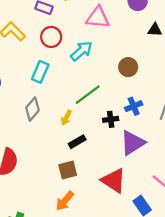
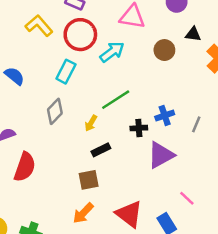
red circle: (51, 37) -> (80, 35), size x1.4
brown circle: (128, 67) -> (164, 50), moved
red triangle: (114, 180) -> (129, 214), moved

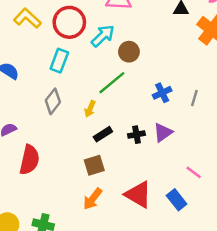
brown circle: (164, 50) -> (129, 52), moved
black cross: (139, 128) -> (136, 135), moved
purple triangle: (161, 155) -> (163, 132), size x0.7

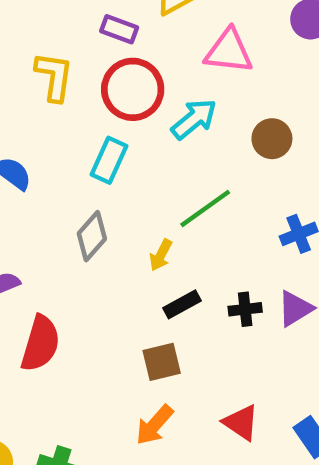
yellow L-shape: (27, 18) -> (54, 77), turned 52
brown circle: (129, 52) -> (272, 139), moved
red triangle: (138, 195) -> (241, 422), size x0.7

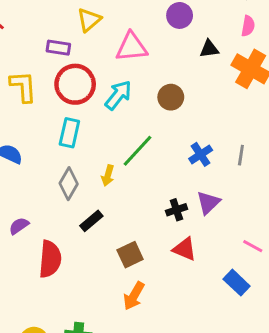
yellow arrow: (161, 255) -> (108, 175), moved
black rectangle: (182, 304) -> (91, 221), moved
red triangle: (241, 422) -> (185, 249), moved

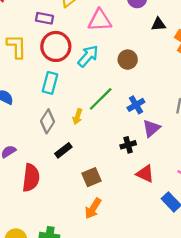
blue cross: (201, 154) -> (136, 105), moved
purple triangle: (208, 203) -> (151, 128), moved
red triangle: (185, 249) -> (145, 174), moved

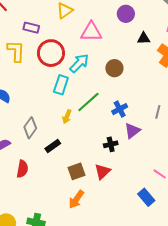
purple rectangle: (44, 18) -> (31, 28), moved
cyan rectangle: (50, 83) -> (61, 85), moved
gray diamond: (48, 121) -> (30, 128), moved
red triangle: (145, 174) -> (103, 172), moved, turned 48
red semicircle: (31, 178) -> (22, 169), size x0.7

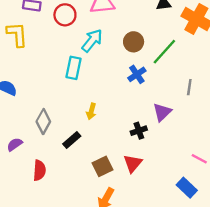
red circle: (51, 53) -> (65, 15), moved, size x0.7
green line: (88, 102) -> (164, 52), moved
blue cross: (120, 109) -> (137, 74), moved
yellow arrow: (67, 117) -> (91, 111), moved

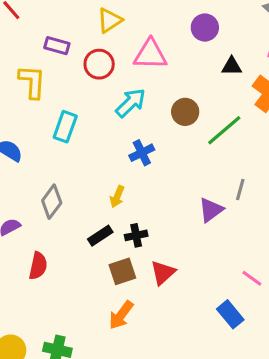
cyan rectangle: (74, 68) -> (65, 127), moved
blue cross: (137, 74) -> (142, 153), moved
gray line: (189, 87) -> (240, 189), moved
black cross: (139, 131) -> (136, 235), moved
black rectangle: (72, 140) -> (100, 236), moved

